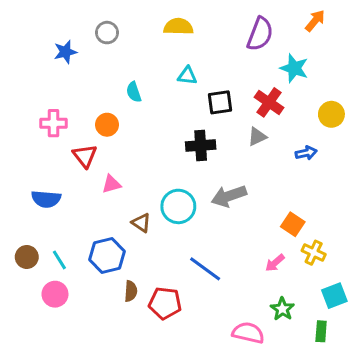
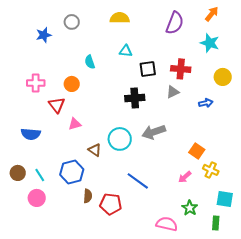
cyan star: (294, 68) -> (210, 43), moved
red cross: (269, 102) -> (181, 69), turned -30
cyan square: (334, 296) -> (225, 199), turned 30

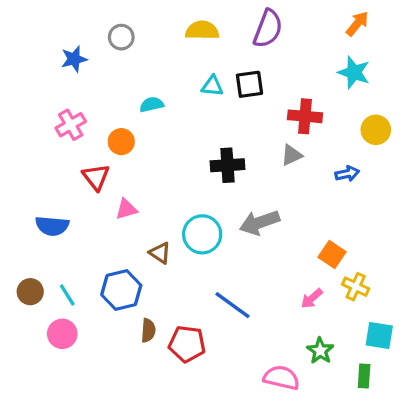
purple semicircle: (175, 23) -> (268, 29), moved
cyan semicircle: (90, 62) -> (152, 105), turned 96
black square: (148, 69) -> (249, 84), moved
pink cross: (36, 83) -> (71, 125), moved, turned -30

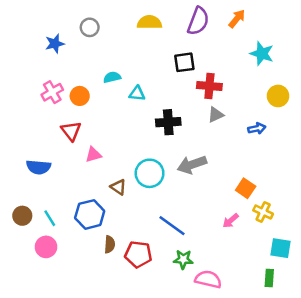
orange arrow: (357, 24) -> (237, 19), moved
cyan triangle: (212, 86) -> (137, 93), moved
red cross: (305, 116) -> (209, 86), moved
orange circle: (121, 142) -> (80, 96), moved
green star: (320, 351) -> (183, 259), moved, turned -30

